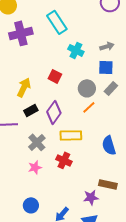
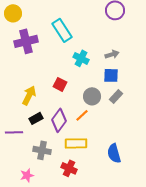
orange line: (89, 107) -> (82, 115), moved
gray cross: (37, 142) -> (42, 150), turned -36
pink star: (35, 167) -> (27, 175), moved

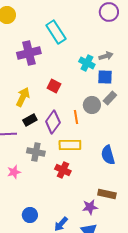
purple cross: (26, 41) -> (29, 53), moved
cyan cross: (81, 58) -> (87, 63), moved
gray circle: (92, 96) -> (92, 105), moved
orange line: (82, 115) -> (76, 117), turned -56
pink star: (27, 175) -> (14, 172), moved

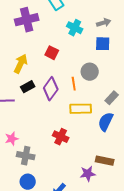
cyan cross: (87, 63) -> (75, 28), moved
gray rectangle: (110, 98) -> (112, 98), moved
yellow rectangle: (70, 145) -> (81, 109), moved
gray cross: (36, 152) -> (26, 156), moved
blue semicircle: (108, 155) -> (106, 122), turned 42

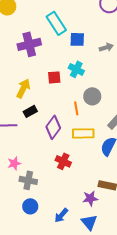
cyan cross: (75, 28) -> (76, 69), moved
blue square: (103, 44) -> (77, 39), moved
red square: (52, 53) -> (54, 77), turned -32
purple diamond: (51, 89) -> (53, 127), moved

